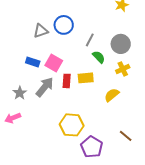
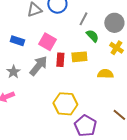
blue rectangle: (33, 62) -> (17, 41), moved
yellow cross: (123, 69) -> (116, 48), turned -32
yellow semicircle: (112, 95) -> (105, 74), turned 42

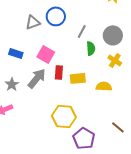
green semicircle: (92, 36) -> (91, 48), turned 40
yellow rectangle: (79, 57) -> (78, 78), moved

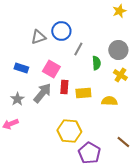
gray line: (82, 31) -> (78, 49), moved

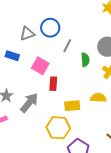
blue rectangle: (21, 68) -> (12, 56), moved
gray arrow: (42, 93) -> (29, 103), moved
yellow rectangle: (83, 93) -> (72, 106), moved

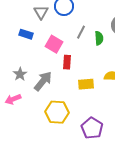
gray triangle: (27, 34) -> (41, 12), turned -42
gray line: (67, 46) -> (81, 32), moved
yellow hexagon: (58, 128) -> (57, 112), moved

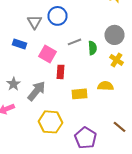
gray line: (81, 32) -> (74, 42), turned 40

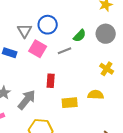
gray circle: (114, 35) -> (106, 34), moved
green semicircle: (92, 48) -> (80, 36), moved, turned 48
pink square: (48, 54) -> (38, 49), moved

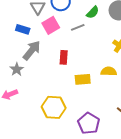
pink square: (38, 49) -> (51, 25), turned 30
gray arrow: (27, 100) -> (32, 50), moved

